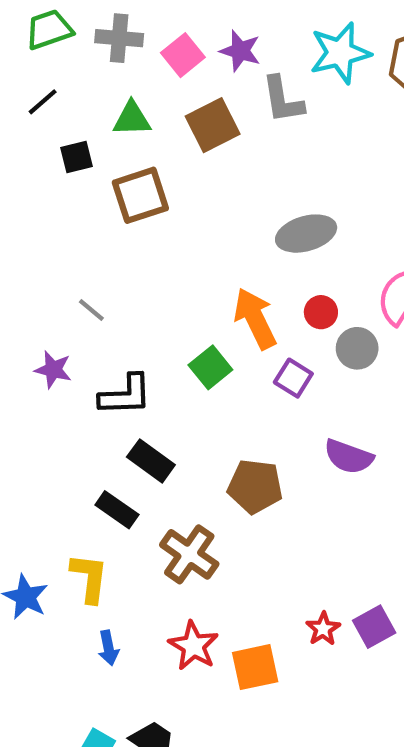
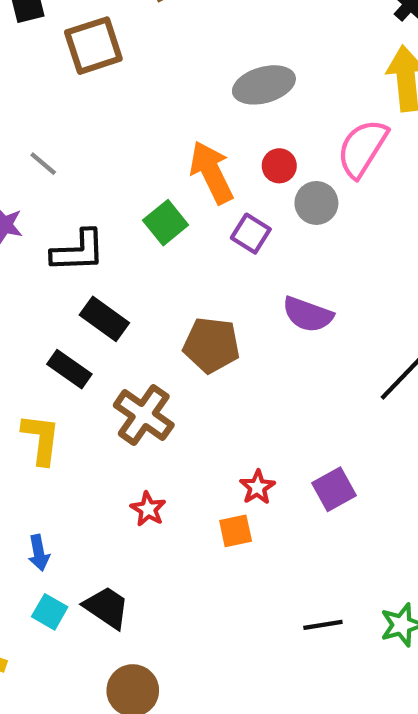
red star: (323, 629) -> (257, 487), moved
red star: (193, 646) -> (148, 509), size x0.7
blue arrow: (108, 648) -> (39, 553), moved
orange square: (255, 667) -> (236, 531), moved, size x0.7

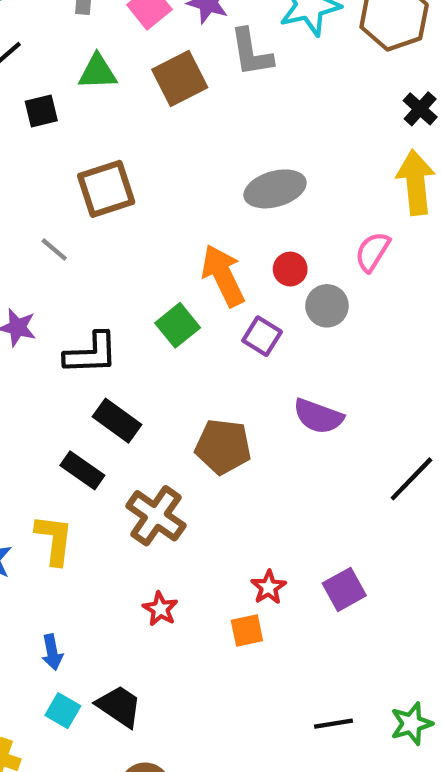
brown square: (93, 46) -> (106, 189), moved
pink semicircle: (362, 148) -> (372, 252), size x0.7
gray line: (43, 164) -> (54, 250), moved

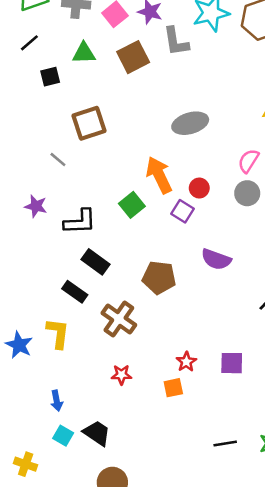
red circle: (290, 269) -> (199, 188), moved
gray circle: (327, 306) -> (247, 193), moved
purple square: (344, 589) -> (232, 363), turned 30
red star: (160, 609) -> (121, 375), turned -30

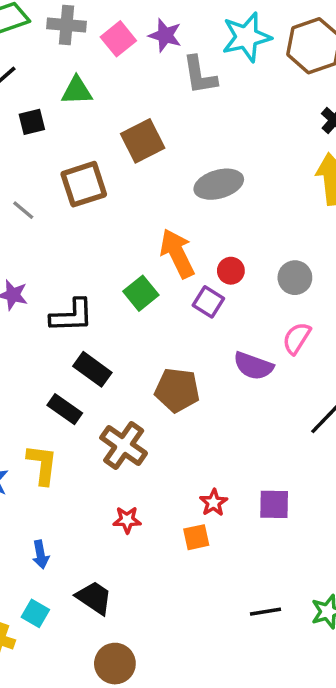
brown square: (133, 57) -> (143, 141), moved
gray line: (58, 160) -> (23, 210), moved
pink semicircle: (249, 161) -> (297, 338), moved
cyan square: (63, 436) -> (35, 613), moved

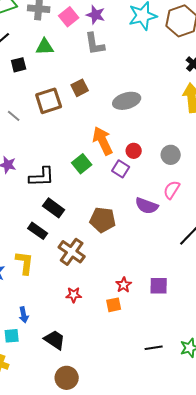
gray L-shape: (200, 75) -> (95, 44), moved
brown square: (143, 141) -> (80, 88), moved, size x0.7
cyan square: (35, 613) -> (12, 336), moved, turned -35

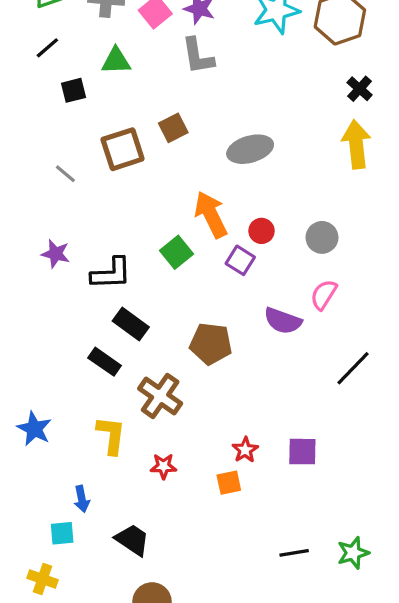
yellow L-shape: (25, 263) -> (111, 435), moved

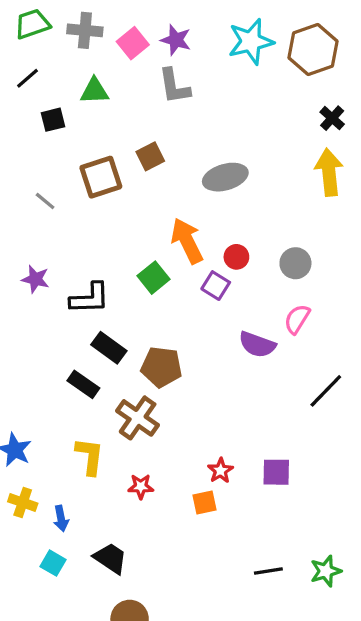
brown pentagon: (211, 344) -> (161, 367), moved
cyan square: (62, 533) -> (53, 563), moved, turned 35
yellow cross: (42, 579) -> (23, 502), moved

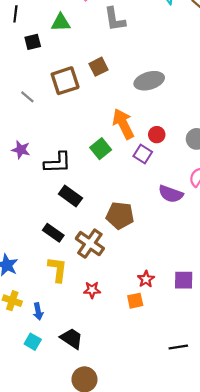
black line: (27, 78) -> (15, 14), turned -42
brown pentagon: (161, 367) -> (120, 215), moved
black rectangle: (83, 384) -> (53, 233), moved

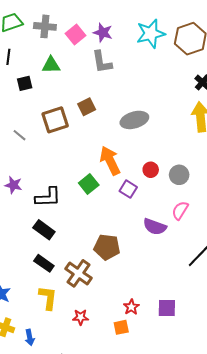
red circle: (157, 135) -> (151, 170), moved
black rectangle: (70, 196) -> (44, 230), moved

